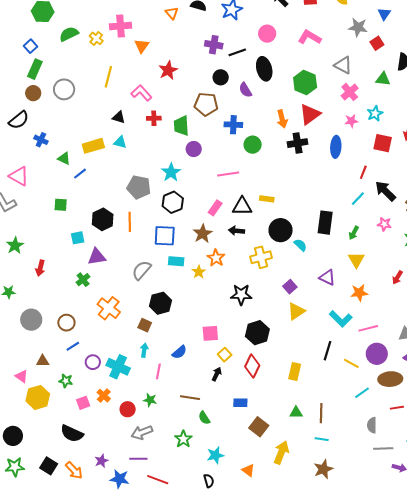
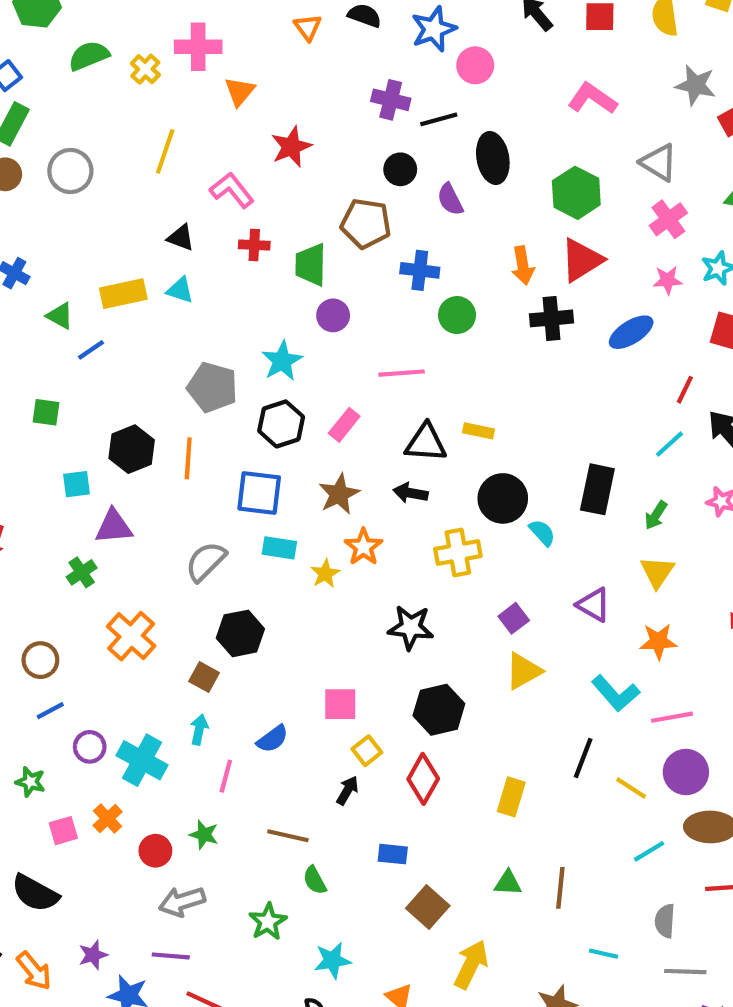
pink circle: (267, 34) -> (475, 65), moved
blue ellipse: (336, 147) -> (631, 332), turned 50
pink rectangle: (215, 208) -> (344, 425), moved
cyan line: (322, 439) -> (604, 954), moved

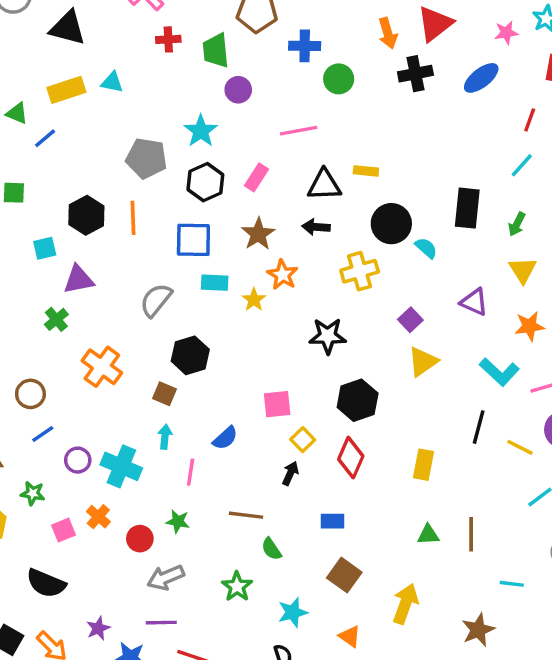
black triangle: (181, 238) -> (68, 28), moved, size x1.6
brown square: (428, 907) -> (344, 575), moved

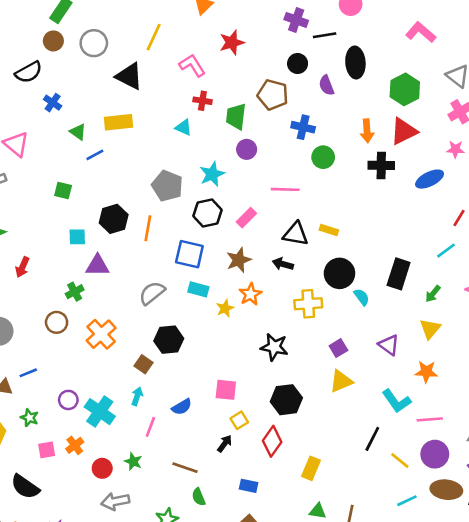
cyan triangle: (112, 82) -> (184, 127), moved
brown circle: (30, 394) -> (57, 322), moved
blue line: (43, 434) -> (28, 373), moved
yellow rectangle: (424, 465) -> (311, 468), moved

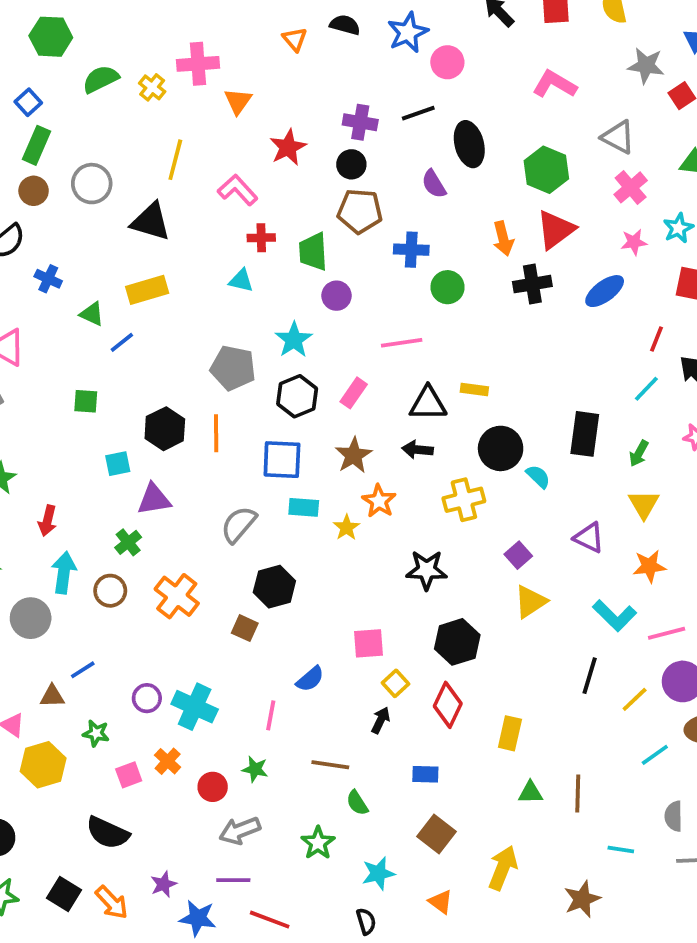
purple cross: (296, 20) -> (360, 122), moved
black circle: (298, 63) -> (351, 164), moved
cyan arrow: (137, 396) -> (64, 573), moved, size x1.5
yellow line: (400, 460) -> (635, 699), turned -72

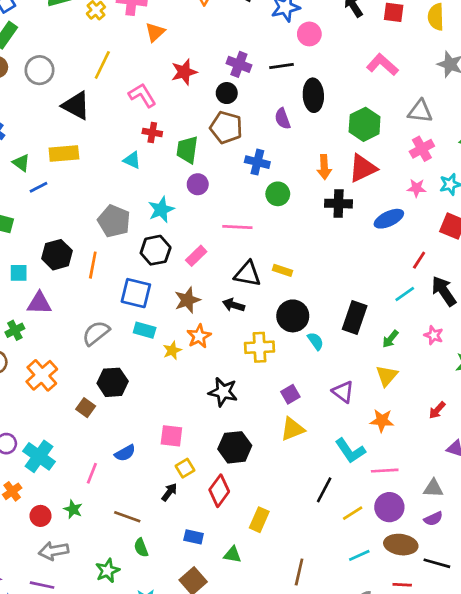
gray triangle: (618, 137) -> (420, 111), turned -32
green triangle: (530, 793) -> (232, 555), moved

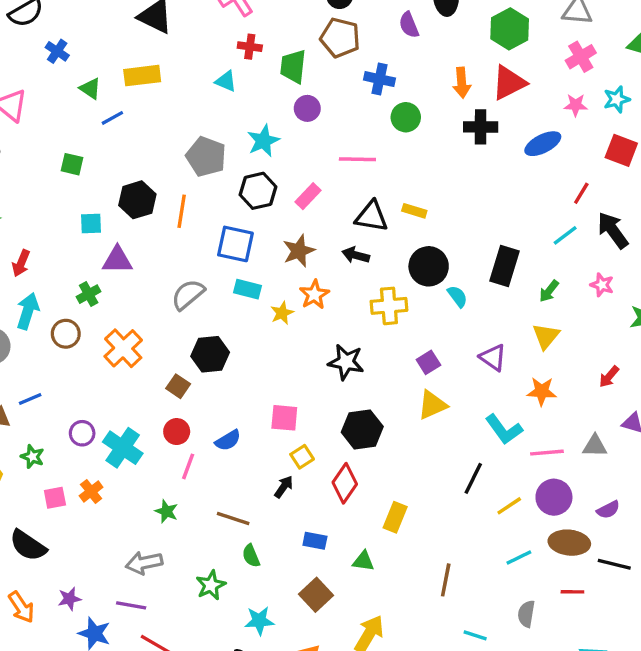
gray triangle: (433, 488) -> (595, 446), moved
red circle: (41, 516) -> (177, 432), moved

